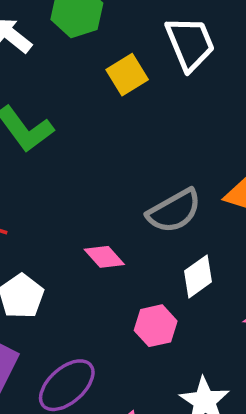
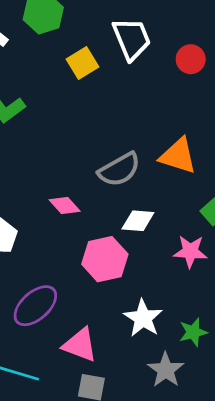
white diamond: (198, 276) -> (138, 221), turned 40
pink hexagon: (156, 326) -> (105, 259), size x1.4

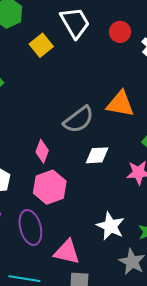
pink diamond: (65, 205) -> (42, 151), turned 70
pink hexagon: (105, 259) -> (50, 187), moved
purple ellipse: (35, 306) -> (30, 227), turned -56

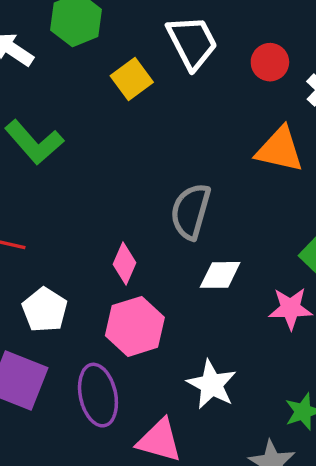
orange triangle: (120, 104) -> (280, 150), moved
gray semicircle: (79, 120) -> (191, 211), turned 140
white star: (110, 226) -> (212, 384), moved

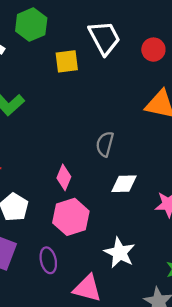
yellow square: (132, 79) -> (67, 61), turned 30
gray semicircle: (191, 211) -> (105, 144), size x0.7
purple ellipse: (98, 395) -> (48, 260), size x0.7

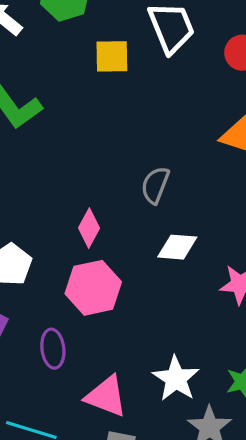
white star: (120, 253) -> (176, 379), moved

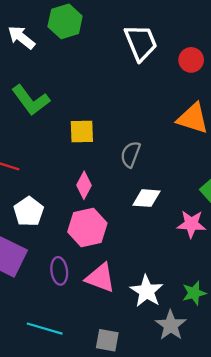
yellow square: (112, 56) -> (82, 131), moved
pink triangle: (106, 396) -> (100, 278), moved

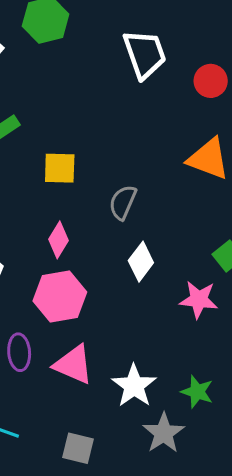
white diamond: (147, 198) -> (141, 262), turned -60
green star: (194, 293) -> (197, 392), turned 30

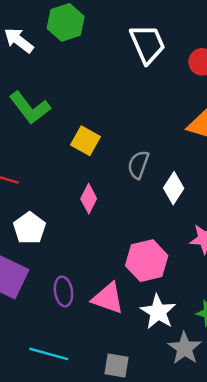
yellow square: (60, 168) -> (86, 141), turned 32
white diamond: (141, 262) -> (174, 188), moved
pink hexagon: (60, 296) -> (147, 261), moved

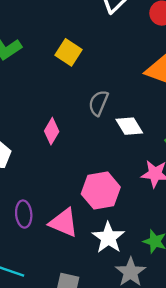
yellow square: (86, 141) -> (69, 52), moved
white diamond: (174, 188) -> (129, 126), turned -68

